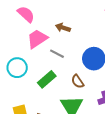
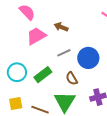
gray line: (57, 54) -> (64, 53), moved, turned -56
cyan circle: (17, 68) -> (17, 72), moved

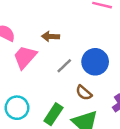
green rectangle: (43, 75) -> (53, 114), moved

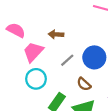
cyan circle: (17, 108) -> (36, 79), moved

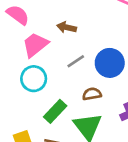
brown semicircle: (84, 84) -> (92, 94), turned 120

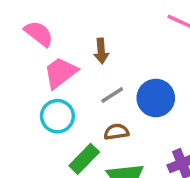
brown arrow: (67, 27) -> (101, 51), turned -108
brown semicircle: (92, 94) -> (116, 132), moved

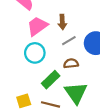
brown arrow: (101, 51) -> (62, 22), moved

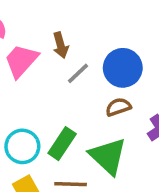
cyan circle: (35, 53) -> (22, 146), moved
brown semicircle: (71, 63) -> (118, 107), moved

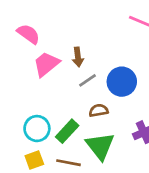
brown semicircle: (118, 107) -> (99, 110), moved

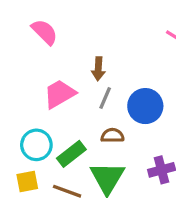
pink trapezoid: (46, 64) -> (59, 94), moved
gray line: (88, 80) -> (105, 98), turned -42

